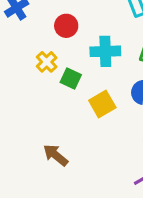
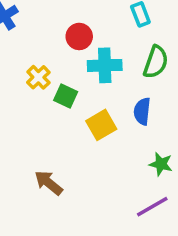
red circle: (66, 26) -> (79, 36), moved

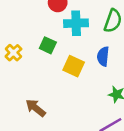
yellow cross: (38, 77) -> (13, 53), moved
yellow square: (101, 125) -> (74, 66), turned -35

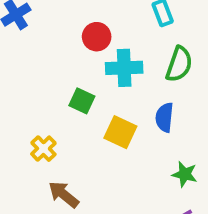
yellow cross: (13, 53) -> (43, 149), moved

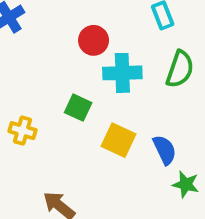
blue semicircle: (164, 117) -> (165, 150), moved, turned 148
yellow cross: (43, 149) -> (22, 131), moved, turned -30

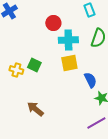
green square: (78, 108) -> (34, 65), moved
yellow square: (118, 140) -> (69, 63), moved, turned -36

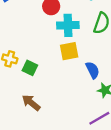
green square: (34, 65) -> (30, 68), moved

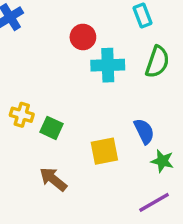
yellow square: (69, 51) -> (104, 151), moved

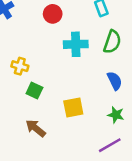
red circle: (83, 37) -> (53, 14), moved
yellow cross: (22, 115) -> (20, 66), moved
blue semicircle: (144, 131) -> (115, 81), moved

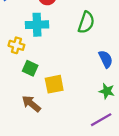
green semicircle: (112, 42) -> (86, 22), moved
cyan cross: (76, 44) -> (37, 25), moved
yellow square: (73, 108) -> (54, 84), moved

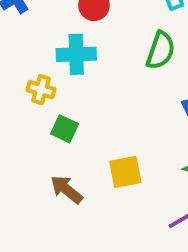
yellow square: (54, 84) -> (125, 172), moved

